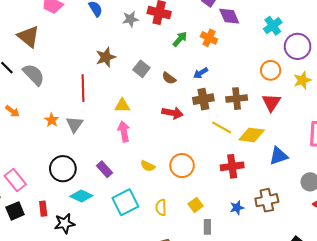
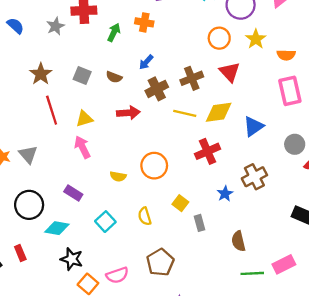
red line: (83, 88) -> (52, 110), moved
yellow triangle: (122, 106) -> (84, 119), moved
cyan square: (125, 202) -> (105, 222), size x0.7
black star: (65, 223) -> (72, 259), moved, turned -30

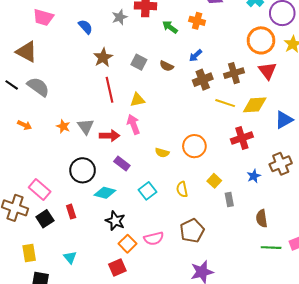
blue semicircle: (15, 26) -> (85, 27), moved
green arrow: (114, 32) -> (170, 27), turned -84
orange circle: (219, 38) -> (261, 40), size x1.4
red arrow: (128, 113) -> (110, 136), moved

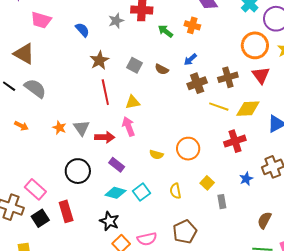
cyan diamond: (105, 193) -> (116, 193), moved
red rectangle: (71, 212) -> (66, 211), size x1.5
brown semicircle: (262, 218) -> (264, 220), moved, turned 36

